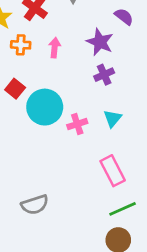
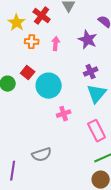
purple cross: (104, 75) -> (91, 72), moved
cyan triangle: (113, 118) -> (97, 94), size x1.5
pink cross: (77, 124) -> (64, 114), moved

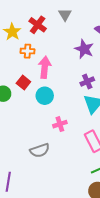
pink arrow: (56, 44) -> (45, 67), moved, size x1.5
cyan circle: (49, 86) -> (45, 96), size x0.7
gray semicircle: (42, 155) -> (40, 150), moved

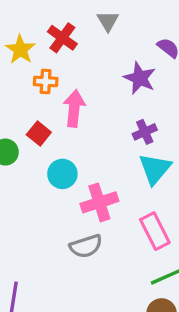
cyan circle: (45, 96) -> (62, 174), moved
pink cross: (60, 124) -> (99, 202), size x1.5
gray semicircle: (40, 150) -> (86, 246), moved

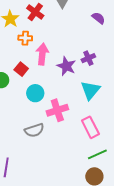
purple star: (140, 78) -> (66, 66), moved
purple cross: (145, 132) -> (88, 58), moved
gray semicircle: (86, 246) -> (34, 130), moved

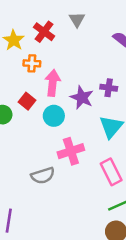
purple cross: (88, 58) -> (109, 88), turned 32
cyan circle: (35, 93) -> (54, 116), moved

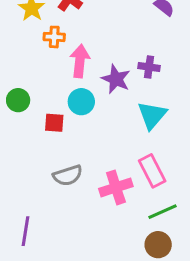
red square: (27, 101) -> (54, 123), moved, turned -35
pink cross: (71, 151) -> (116, 187), moved

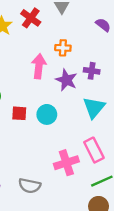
orange cross: (54, 37) -> (63, 48), moved
cyan circle: (81, 102) -> (47, 114), moved
gray semicircle: (68, 175) -> (30, 186), moved, turned 30

